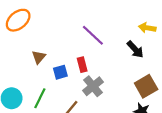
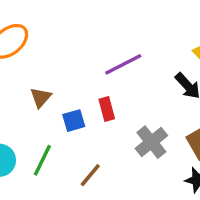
purple line: (93, 35) -> (123, 64), turned -70
gray cross: (93, 86) -> (151, 142), moved

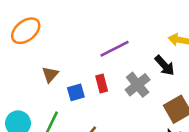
gray cross: (151, 142) -> (138, 85), moved

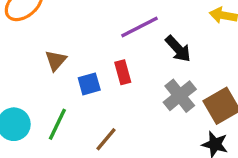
black arrow: (165, 65) -> (178, 49), moved
gray cross: (138, 85) -> (180, 96), moved

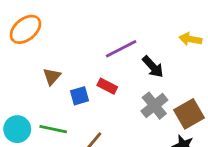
red rectangle: (123, 72) -> (107, 86), turned -48
green line: (57, 124) -> (53, 129), turned 76

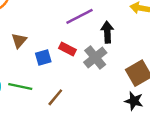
black arrow: (153, 67) -> (107, 32), turned -140
gray cross: (154, 106) -> (95, 57), moved

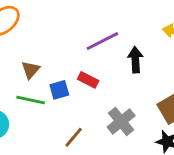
gray cross: (95, 57) -> (121, 121), moved
green line: (20, 86) -> (31, 100), moved

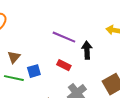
purple line: (102, 41) -> (64, 37), turned 50
red rectangle: (88, 80) -> (64, 65), moved

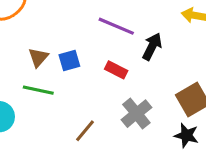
black arrow: (87, 50) -> (152, 46), turned 30
blue square: (34, 71) -> (69, 61), moved

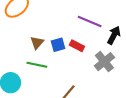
red rectangle: (116, 70) -> (77, 46), moved
gray cross: (136, 114) -> (104, 62), moved

